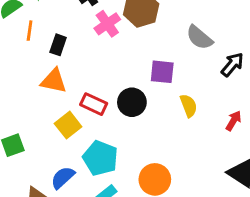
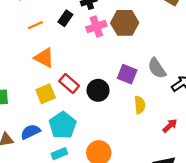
orange line: (30, 31) -> (35, 25), moved, turned 42
gray semicircle: (199, 38) -> (157, 68), moved
black rectangle: (58, 45) -> (65, 18), moved

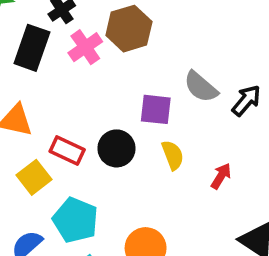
black rectangle: (65, 18) -> (32, 48), size x1.6
yellow semicircle: (140, 105) -> (173, 155), moved
red arrow: (170, 126) -> (221, 176), moved

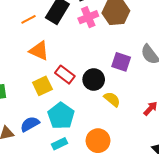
yellow semicircle: (173, 155) -> (112, 99), moved, turned -42

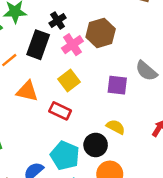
black circle: (94, 80) -> (96, 145), moved
yellow square: (42, 86) -> (69, 81), moved

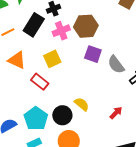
purple square: (117, 85) -> (93, 54), moved

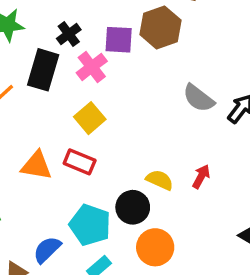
brown hexagon: (86, 26) -> (160, 27), moved
purple square: (93, 54) -> (119, 40), moved
orange triangle: (17, 60) -> (36, 166), moved
red arrow: (116, 113) -> (201, 177), moved

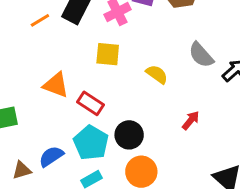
yellow square: (90, 118) -> (108, 54), turned 35
red rectangle: (80, 162) -> (90, 103), moved
yellow semicircle: (160, 180) -> (157, 74), moved

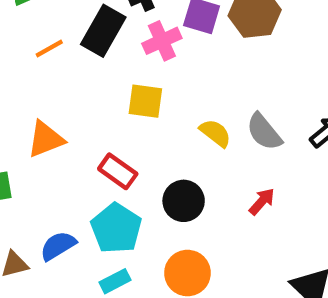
gray semicircle: (201, 55) -> (264, 132), moved
orange triangle: (56, 85) -> (46, 139), moved, turned -44
black circle: (129, 135) -> (184, 201), moved

